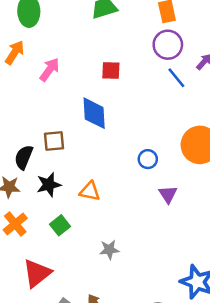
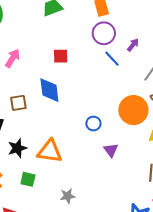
brown square: (54, 141) -> (18, 103), moved
orange triangle: (90, 191) -> (50, 151), size x1.5
green square: (60, 225) -> (28, 179), turned -35

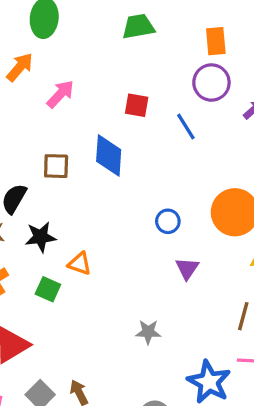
blue line: (112, 59) -> (186, 127), moved
orange triangle: (50, 151) -> (80, 264), moved, size x0.6
gray star: (68, 196) -> (148, 332), moved

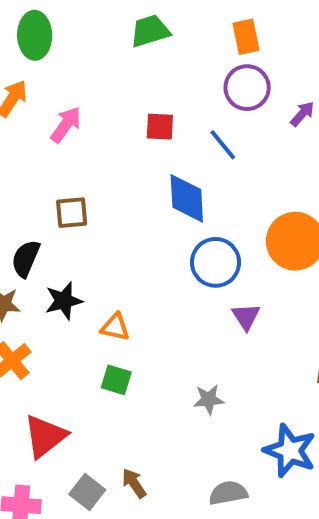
blue diamond: (109, 155) -> (187, 198), moved
blue circle: (168, 221) -> (216, 262), size x1.6
green square: (48, 289) -> (116, 380), moved

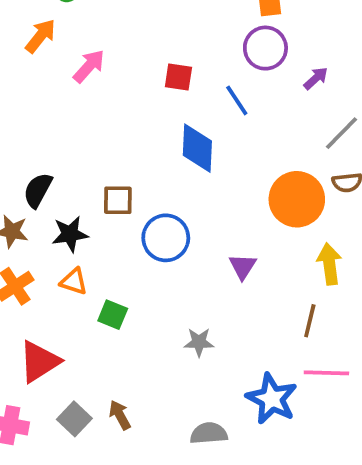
brown square: (72, 213) -> (118, 200), moved
blue circle: (216, 262) -> (166, 238), moved
orange triangle: (115, 327) -> (74, 281), moved

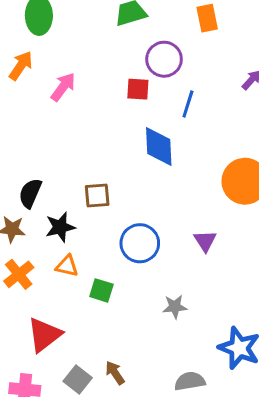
purple circle: (265, 48) -> (164, 59), moved
blue line: (237, 100) -> (188, 104), turned 56
blue circle: (166, 238) -> (140, 243), moved

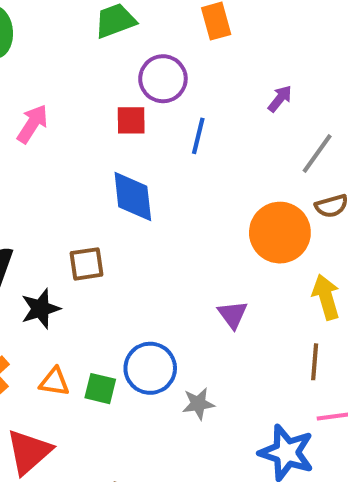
blue diamond: (159, 146) -> (133, 196), moved
blue circle: (140, 243) -> (150, 368), moved
orange triangle: (67, 266) -> (54, 382), moved

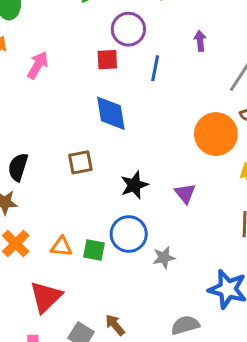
purple arrow: (280, 99) -> (200, 41), moved, turned -42
black star: (41, 309) -> (134, 185), moved

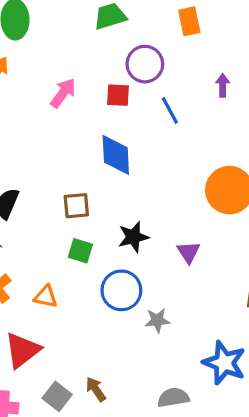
pink arrow: (38, 65) -> (63, 93), moved
blue line: (155, 68) -> (170, 110), turned -45
green square: (94, 250) -> (80, 251), moved

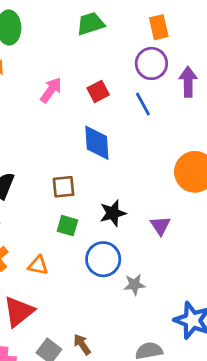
purple circle: (145, 64) -> (151, 63), moved
purple arrow: (223, 85) -> (188, 82), size x1.5
red square: (118, 95) -> (98, 91), turned -30

